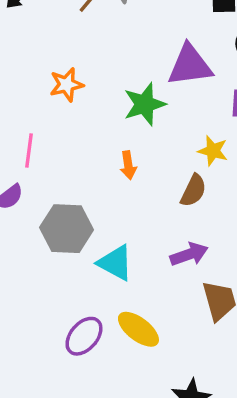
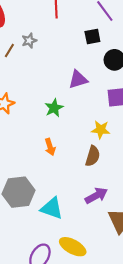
purple triangle: (190, 65) -> (78, 79), size x0.7
green star: (144, 104) -> (54, 108), size x0.7

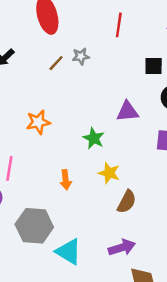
green star: (54, 108) -> (94, 138), turned -30
yellow star: (101, 130) -> (109, 173), moved
orange arrow: (50, 147) -> (66, 180), moved

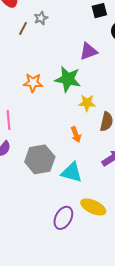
orange star: (38, 122) -> (33, 83), moved, turned 30
green star: (94, 138) -> (68, 79), size x1.5
orange arrow: (66, 180) -> (76, 135), moved

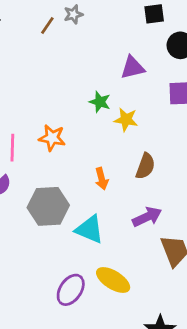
green star: (68, 79) -> (100, 102), size x0.6
orange star: (33, 83) -> (52, 138), moved
yellow star: (87, 103) -> (126, 120), moved

